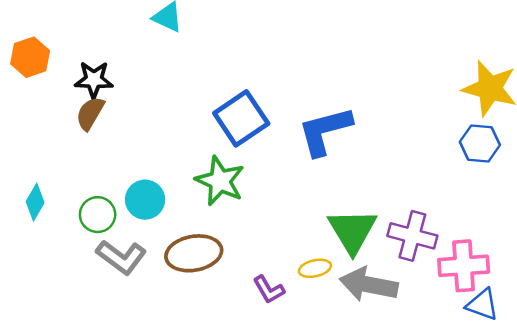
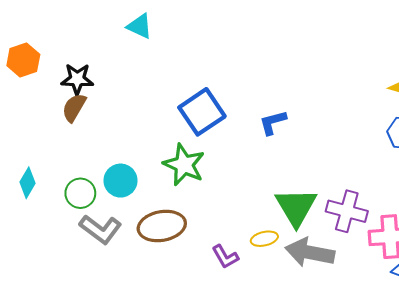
blue L-shape: (325, 131) -> (273, 122), size x0.6

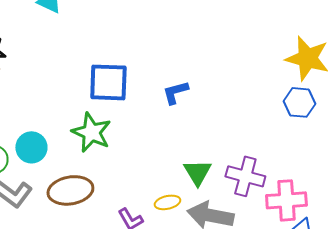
blue square: (202, 112) -> (108, 82), turned 36
green triangle: (296, 207) -> (197, 172), size x0.7

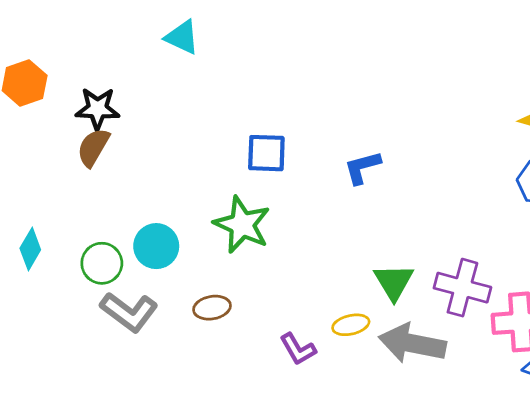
blue square: (108, 82) -> (266, 153), size x0.7
brown ellipse: (70, 190) -> (212, 308), size x0.6

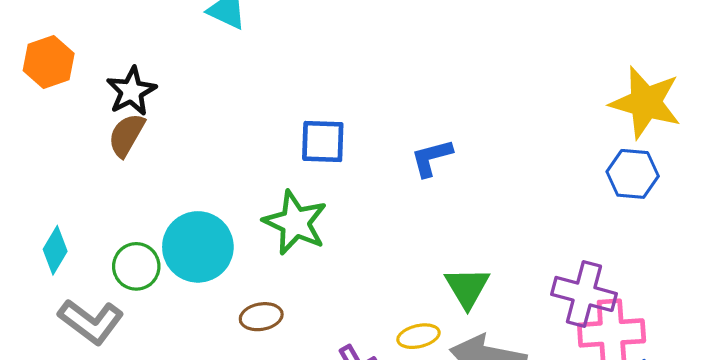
black star: (98, 109) -> (131, 91), turned -30
cyan circle: (156, 246) -> (198, 247), size x1.4
purple cross: (462, 288) -> (584, 294), moved
gray L-shape: (129, 312) -> (91, 322), moved

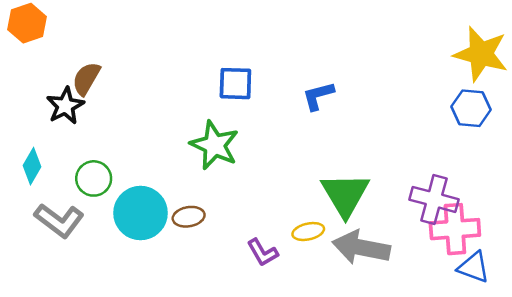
black star: (131, 91) -> (65, 106), moved
cyan circle: (198, 247) -> (141, 213), moved
green triangle: (467, 287) -> (345, 195), size x1.4

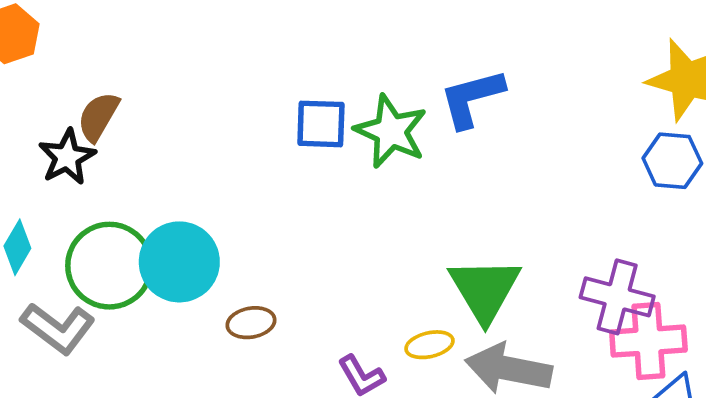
blue L-shape: (318, 96) -> (472, 98), moved, size x1.4
green star: (215, 145) -> (391, 131), moved
green circle: (94, 178) -> (109, 266), size x1.6
cyan circle: (141, 213) -> (179, 262), moved

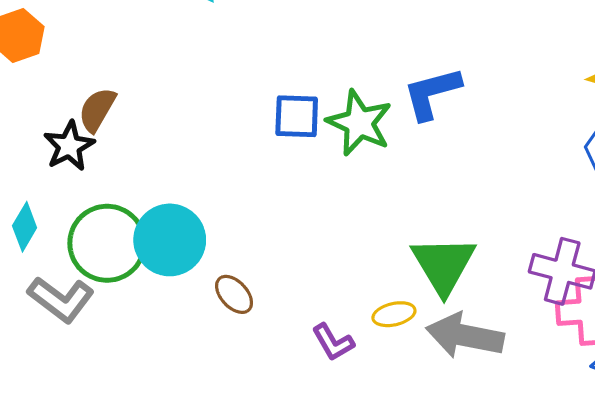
brown ellipse: (251, 323) -> (234, 294), turned 57

